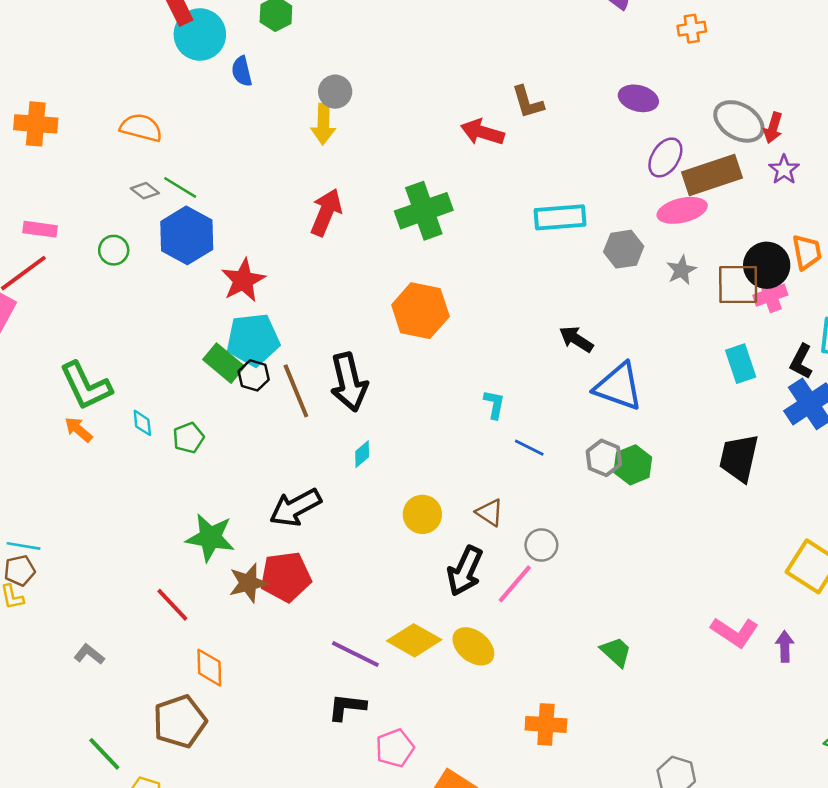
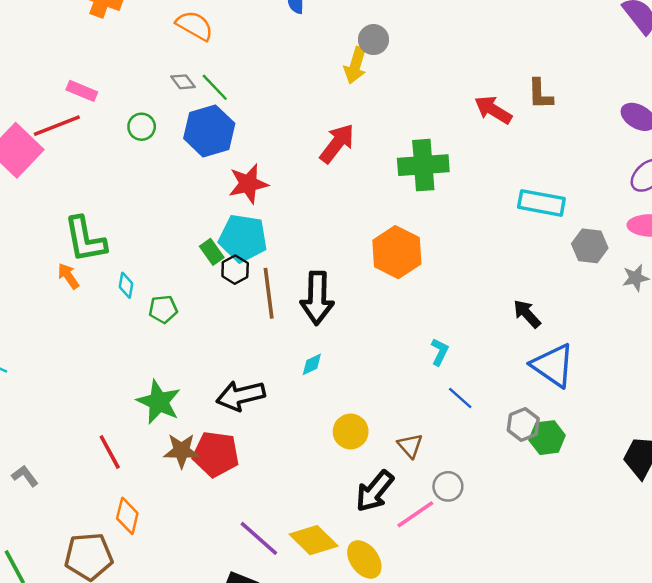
green rectangle: (224, 363) -> (212, 252), size x0.7

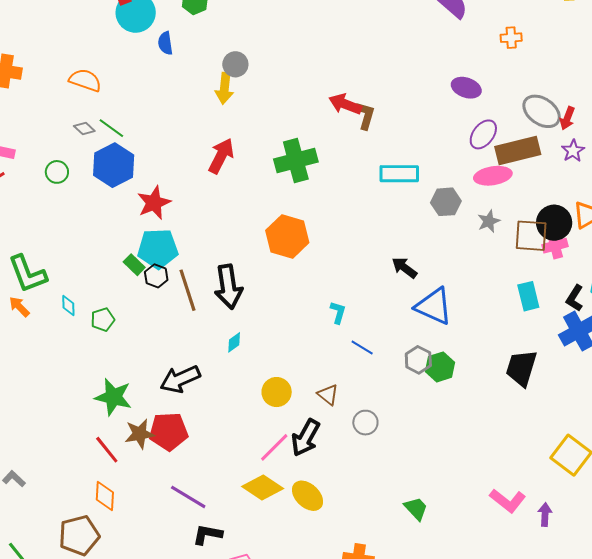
brown L-shape: (540, 94) -> (365, 115), moved, turned -152
red line: (110, 452) -> (107, 450), moved
pink line: (415, 514) -> (274, 447), moved
purple line: (259, 538) -> (188, 497), moved

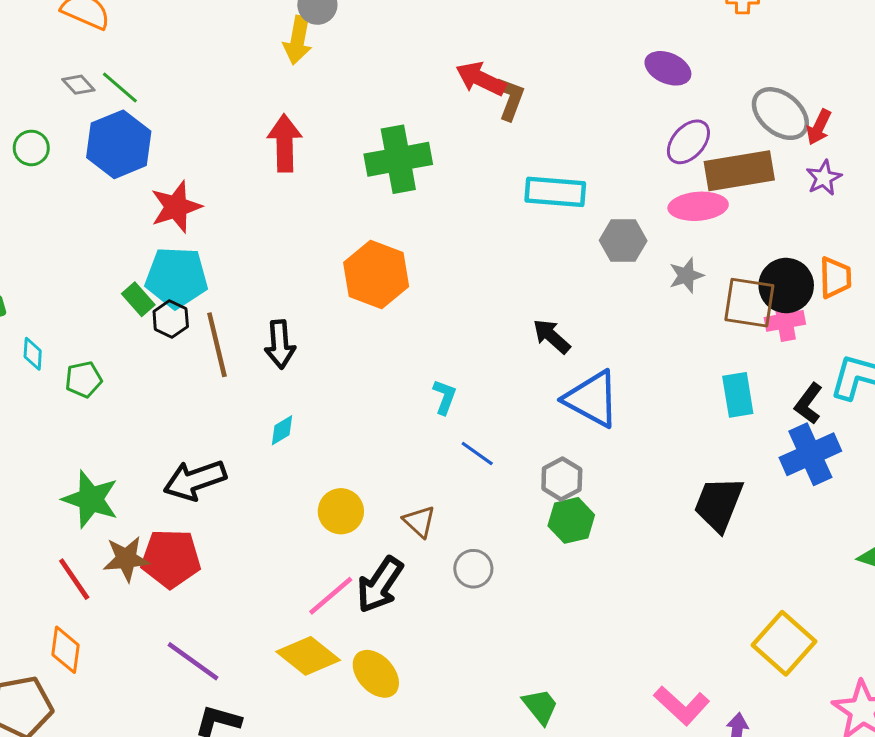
red arrow: (221, 156) -> (285, 143), turned -33
black arrow: (228, 287) -> (280, 344), size x0.7
green hexagon: (440, 367) -> (571, 520), moved

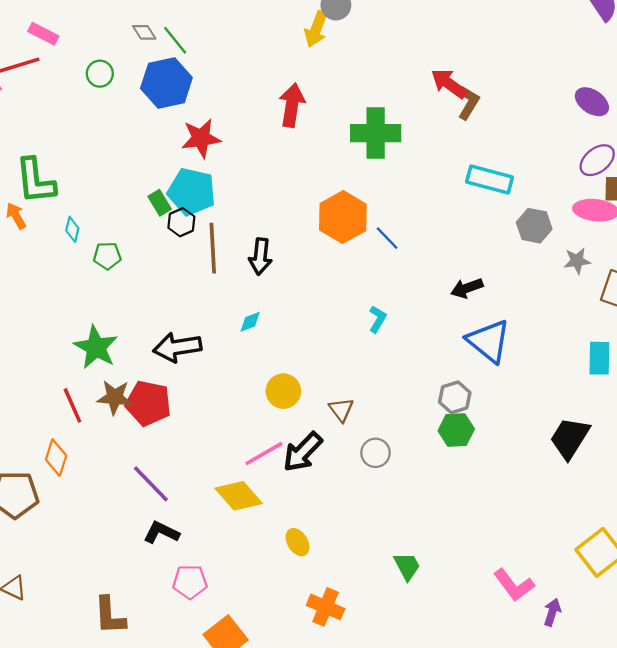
black arrow: (552, 336) -> (467, 288), turned -72
blue line: (477, 454) -> (387, 238), moved
yellow ellipse: (376, 674) -> (297, 542), moved, size x0.7

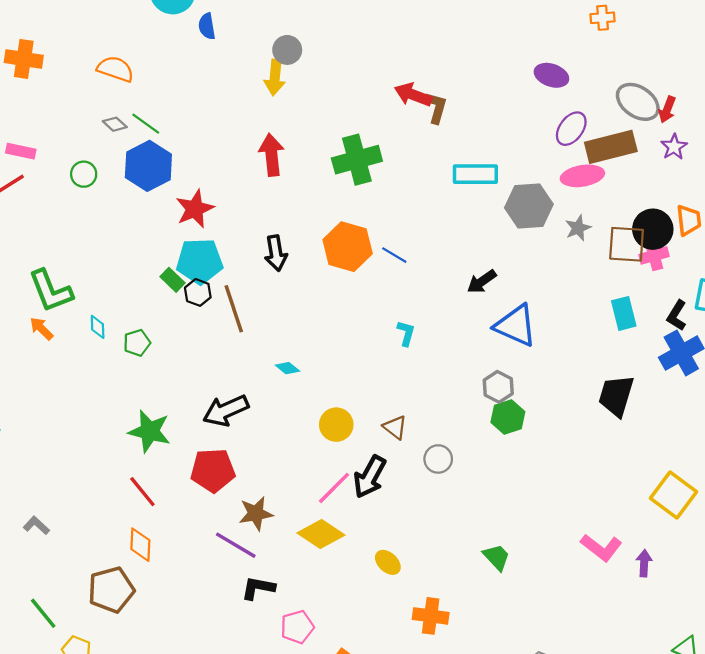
gray hexagon: (534, 226) -> (529, 206), size x1.4
black arrow: (260, 256) -> (276, 253), moved
cyan diamond: (250, 322) -> (287, 368), turned 75
brown star: (115, 397) -> (256, 513), moved

